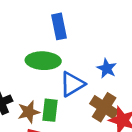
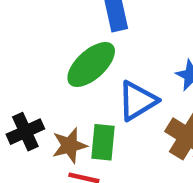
green ellipse: (43, 61) -> (91, 65), turned -44

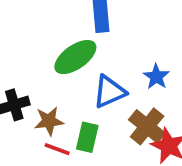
green rectangle: (103, 142) -> (87, 137), moved

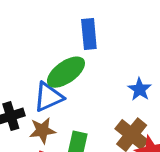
blue triangle: (109, 92) -> (48, 97), moved

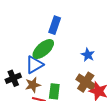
blue rectangle: (89, 34) -> (55, 25), turned 30

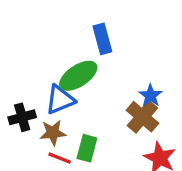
blue rectangle: (55, 25) -> (102, 39), turned -42
brown cross: (86, 82) -> (142, 117), moved

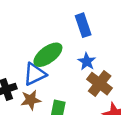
blue rectangle: (102, 39) -> (83, 25), moved
blue star: (150, 95) -> (87, 61), moved

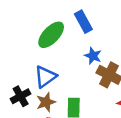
green ellipse: (48, 55) -> (51, 35), moved

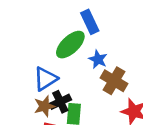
green ellipse: (51, 35) -> (70, 45), moved
black cross: (21, 96) -> (60, 102), moved

